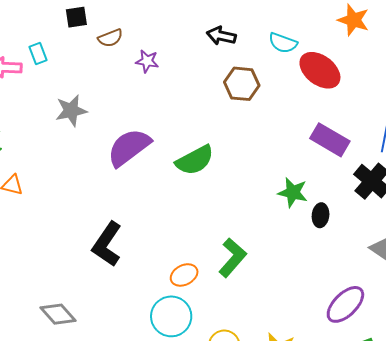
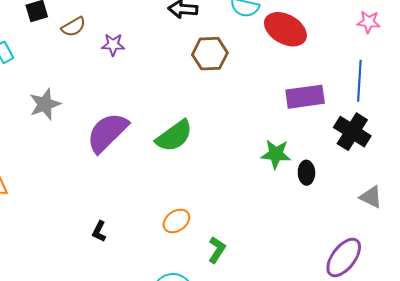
purple rectangle: (330, 140) -> (305, 97), turned -30
black L-shape: (107, 244) -> (99, 231), size x0.5
green L-shape: (233, 258) -> (217, 250), moved, size x0.7
orange ellipse: (184, 275) -> (176, 221), moved

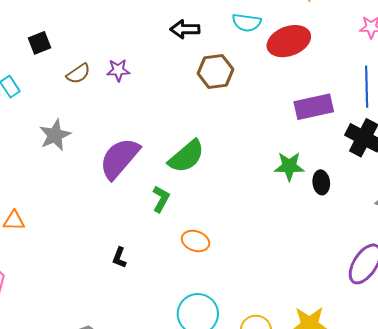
brown semicircle: (73, 27) -> (78, 74), moved
red ellipse: (285, 29) -> (289, 41), turned -45
orange ellipse: (176, 221) -> (195, 241), turned 60
green L-shape: (217, 250) -> (161, 199), moved

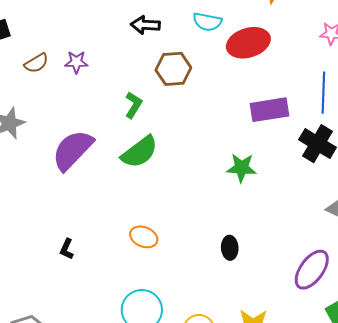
black ellipse: (321, 182) -> (230, 248), moved
green L-shape: (161, 199) -> (133, 105), moved

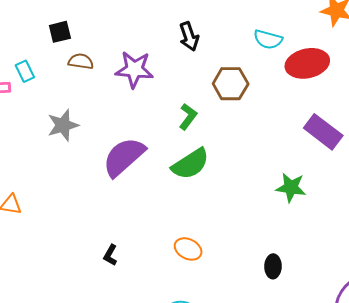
black arrow: (145, 25) -> (189, 36), moved, turned -116
purple star: (76, 62) -> (134, 69), size x1.6
brown semicircle: (36, 63) -> (81, 61), moved, turned -145
purple rectangle: (269, 110) -> (323, 132), turned 42

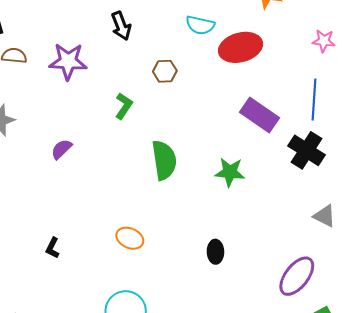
brown hexagon: (231, 84) -> (165, 71), size x0.7
purple semicircle: (124, 157) -> (61, 149), size x0.5
green semicircle: (190, 164) -> (164, 160), moved, turned -63

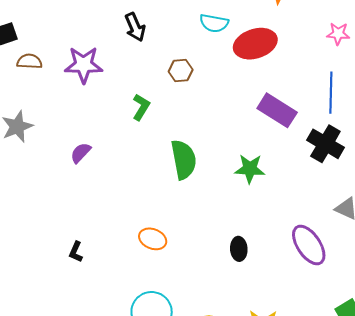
purple ellipse: (297, 276) -> (309, 245), moved, turned -69

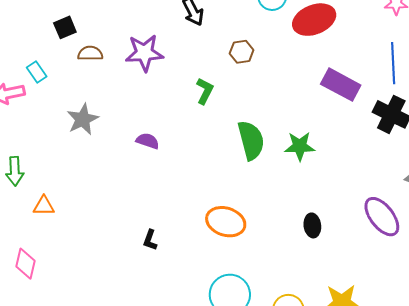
purple semicircle: (81, 153) -> (148, 141), turned 70
green star: (250, 169) -> (300, 146), moved
orange ellipse: (153, 239) -> (226, 222), size x1.4

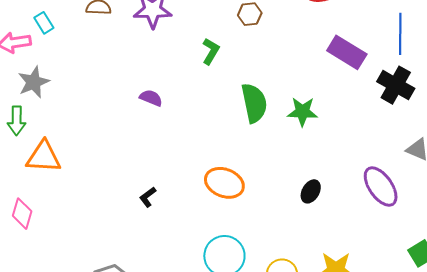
gray star: (83, 119) -> (34, 82), moved
orange triangle: (44, 206) -> (44, 157), size x1.6
black ellipse: (312, 225) -> (311, 191), turned 35
black L-shape: (150, 240) -> (148, 197), turned 30

